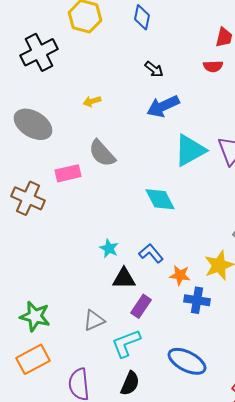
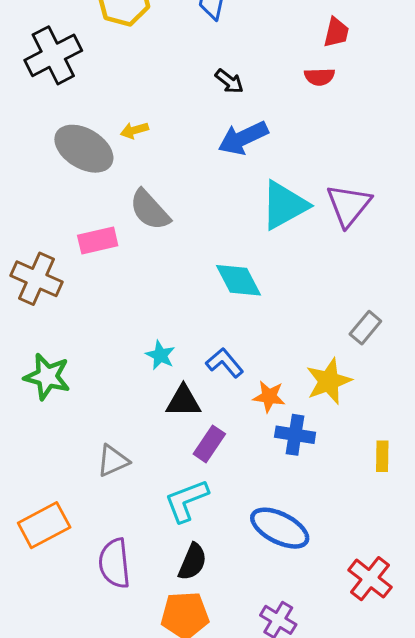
gray ellipse: (33, 124) -> (84, 149), moved
green star: (35, 316) -> (47, 377), moved
gray triangle: (94, 320) -> (113, 461), moved

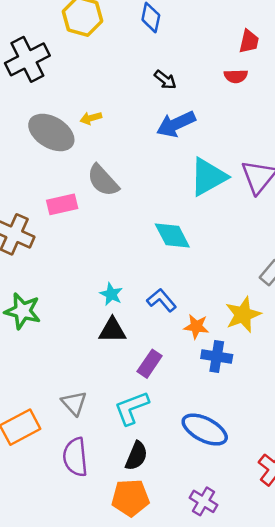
black triangle: (183, 401) -> (112, 330), moved
gray triangle: (113, 461) -> (74, 403), moved, turned -48

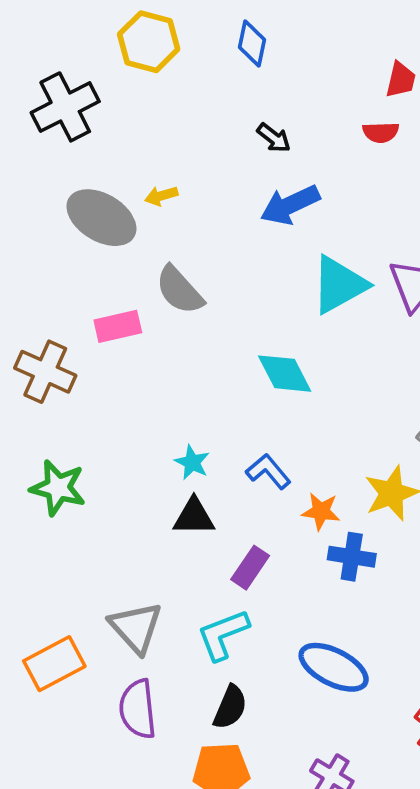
gray triangle: (74, 403) -> (136, 627), size x1.4

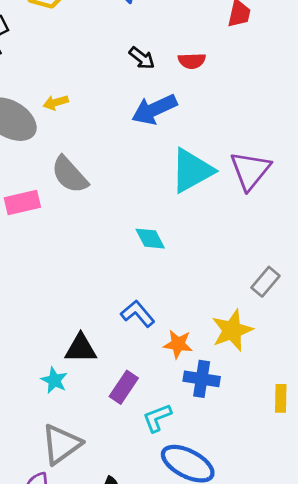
red semicircle: (381, 132) -> (192, 61), moved
cyan diamond: (285, 374) -> (150, 239), size x0.7
cyan star: (192, 462) -> (54, 380), moved
gray triangle: (136, 627) -> (61, 444), moved, turned 36
cyan L-shape: (223, 635) -> (157, 418), moved, size x0.7

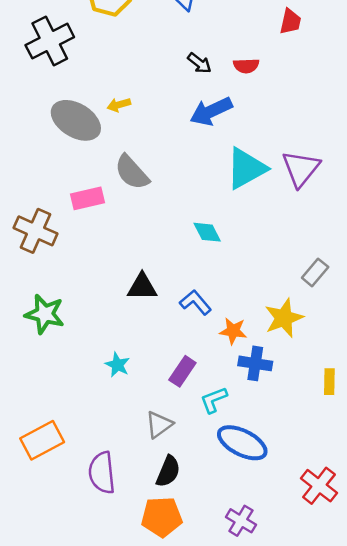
black triangle: (81, 348) -> (142, 287), moved
gray triangle: (61, 444) -> (159, 425), moved, size x0.7

